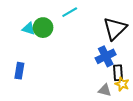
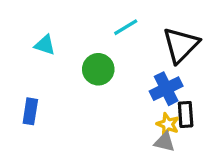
cyan line: (70, 12) -> (126, 27), moved
green circle: (43, 28) -> (98, 69), moved
yellow star: (122, 84) -> (168, 124), moved

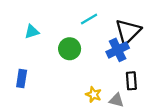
cyan triangle: (45, 45) -> (32, 32), turned -35
blue cross: (166, 89) -> (118, 50), moved
yellow star: (168, 124) -> (94, 95), moved

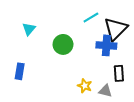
cyan line: (89, 19) -> (91, 18), moved
cyan triangle: (32, 32) -> (29, 29), turned -32
blue cross: (118, 50) -> (106, 45), turned 30

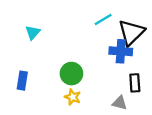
green circle: (63, 44) -> (71, 74), moved
yellow star: (85, 86) -> (73, 97), moved

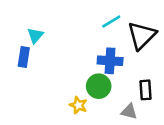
blue cross: (121, 51) -> (110, 61), moved
green circle: (71, 74) -> (99, 86), moved
blue rectangle: (22, 81) -> (24, 57), moved

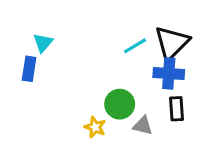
cyan line: (111, 21) -> (135, 46), moved
blue cross: (110, 61) -> (169, 73), moved
gray triangle: (129, 112) -> (143, 126), moved

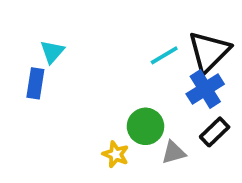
blue cross: (169, 73) -> (205, 89), turned -36
black rectangle: (176, 109) -> (215, 132), turned 50
gray triangle: (143, 126) -> (174, 152), turned -30

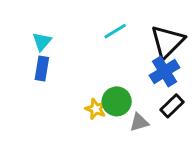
cyan line: (164, 55) -> (115, 31), moved
blue rectangle: (35, 83) -> (42, 69), moved
yellow star: (116, 154) -> (96, 109), moved

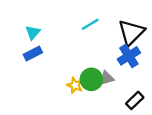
blue rectangle: (42, 69) -> (33, 54), turned 54
black rectangle: (172, 106) -> (135, 100), moved
gray triangle: (139, 122) -> (107, 78), moved

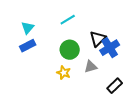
cyan line: (90, 24) -> (68, 20), moved
black triangle: (131, 32) -> (98, 39), moved, size x0.7
green circle: (91, 79) -> (70, 50), moved

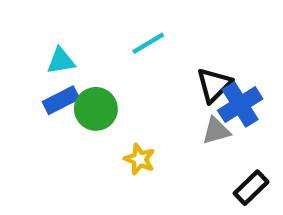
cyan triangle: (28, 28) -> (61, 61), turned 40
green circle: (70, 50) -> (96, 109), moved
gray triangle: (91, 67) -> (216, 131), moved

